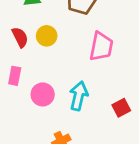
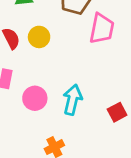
pink trapezoid: (101, 47) -> (102, 29), moved

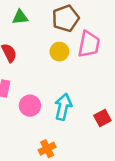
yellow circle: (39, 37) -> (59, 52), moved

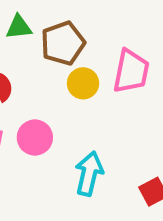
brown pentagon: (66, 18) -> (63, 43), moved
pink circle: (30, 106) -> (35, 137), moved

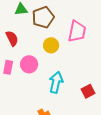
yellow circle: (83, 83) -> (51, 45), moved

